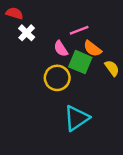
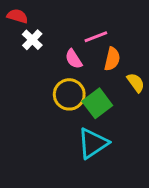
orange semicircle: (93, 49) -> (112, 59), turned -114
green square: (80, 62) -> (97, 103), moved, turned 30

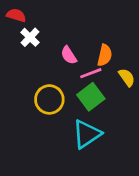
pink line: (96, 37) -> (91, 73), moved
yellow circle: (69, 94) -> (49, 99), moved

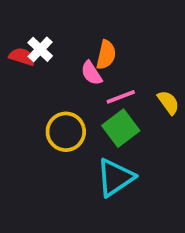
red semicircle: (16, 15) -> (22, 57), moved
orange semicircle: (105, 55) -> (106, 55), moved

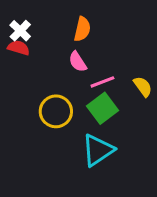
white cross: (40, 49) -> (20, 31), moved
orange semicircle: (106, 55) -> (82, 29), moved

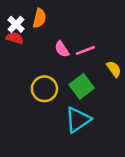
orange semicircle: (82, 29) -> (40, 18), moved
pink line: (102, 82) -> (85, 50), moved

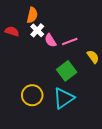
white cross: (16, 24) -> (37, 30), moved
yellow circle: (44, 89) -> (32, 95), moved

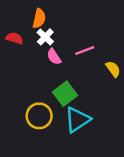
pink semicircle: (50, 40) -> (54, 57), moved
green square: (67, 71) -> (65, 94), moved

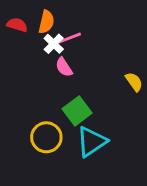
red semicircle: (14, 38) -> (17, 25), moved
pink line: (85, 51) -> (70, 38), moved

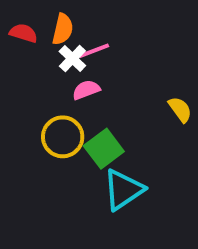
pink semicircle: (64, 67) -> (86, 90), turned 102
yellow circle: (46, 137) -> (63, 137), moved

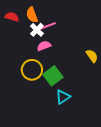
orange semicircle: (63, 29) -> (32, 15), turned 147
cyan triangle: (123, 190) -> (63, 97), size x0.7

